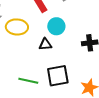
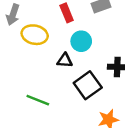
black square: (58, 76) -> (88, 85), moved, turned -35

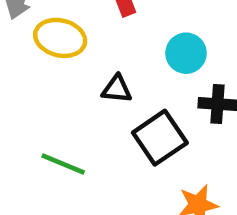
cyan circle: (81, 41) -> (186, 53), moved

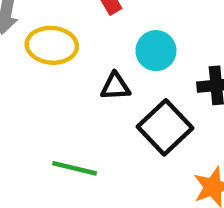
cyan circle: (186, 53) -> (156, 51), moved

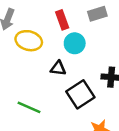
cyan circle: (156, 51) -> (75, 43), moved

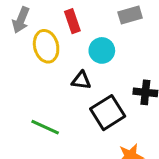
red rectangle: (62, 20) -> (72, 21), moved
yellow ellipse: (29, 41) -> (46, 46), turned 60

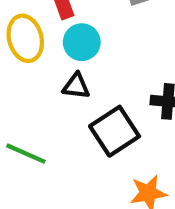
cyan circle: (102, 50) -> (82, 42), moved

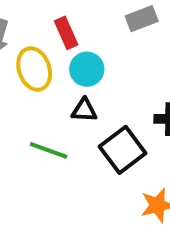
green line: (26, 154) -> (49, 150), moved

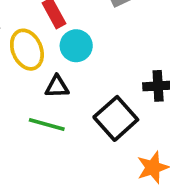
black triangle: (84, 110) -> (57, 87), moved

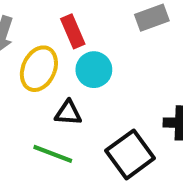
yellow ellipse: (27, 50) -> (39, 69), turned 42

